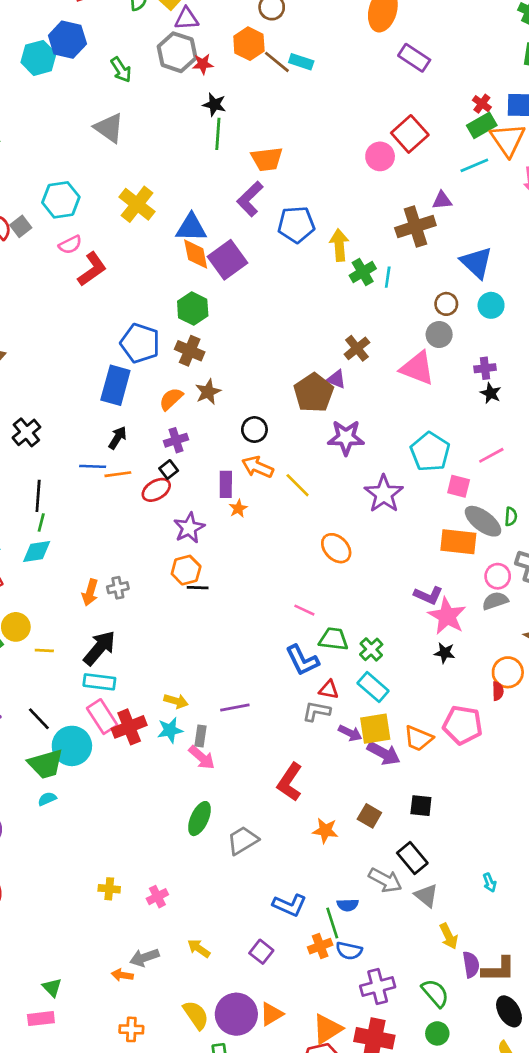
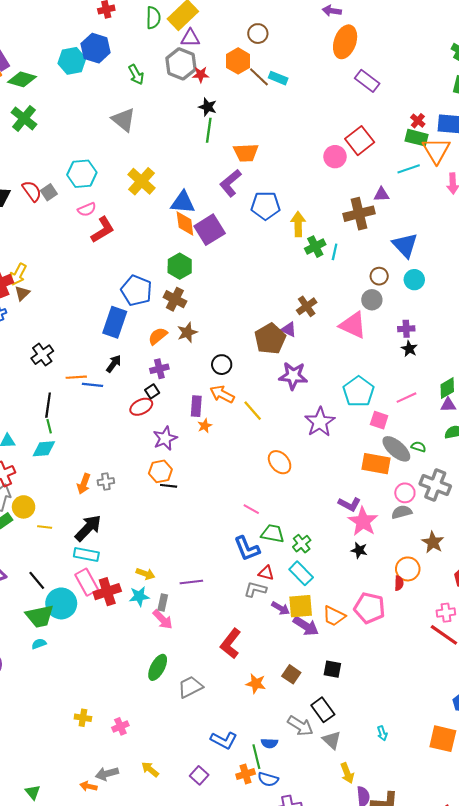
green rectangle: (482, 125) -> (417, 138), turned 40
orange line: (118, 474) -> (76, 377), moved
green semicircle: (511, 517) -> (418, 447), turned -80
green line: (41, 523) -> (49, 426), turned -32

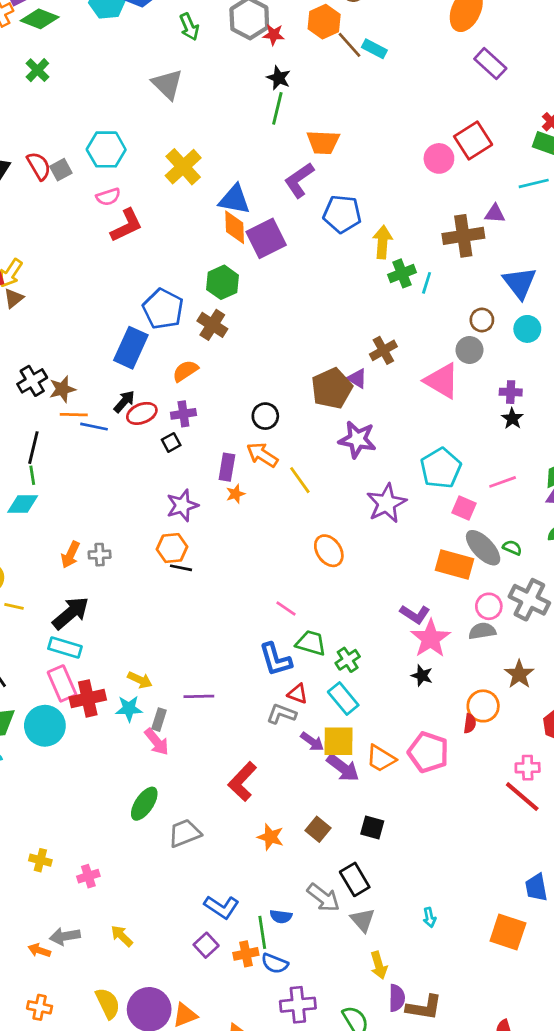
green cross: (24, 118) -> (37, 70), size x0.7
brown star: (187, 332) -> (62, 389), moved
red ellipse: (141, 407) -> (142, 413), moved
cyan circle: (61, 603) -> (45, 726), moved
purple square: (199, 775) -> (206, 945), moved

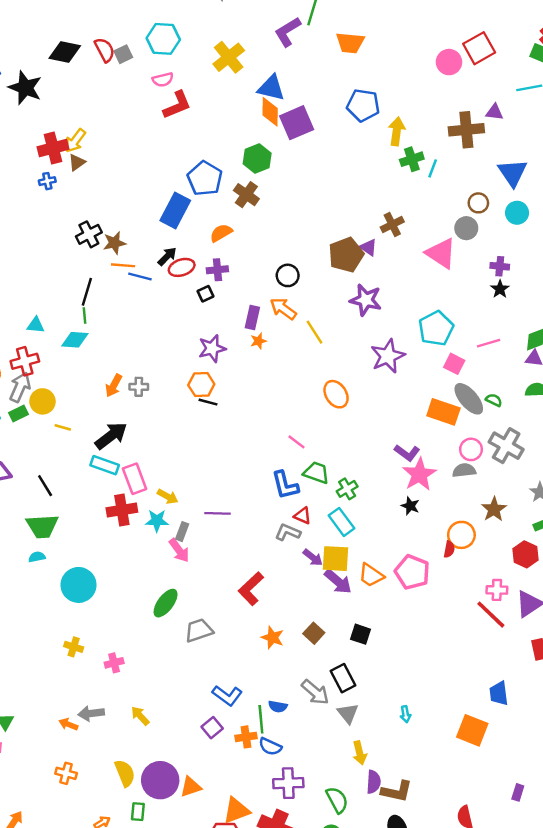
purple L-shape: (299, 180) -> (288, 32), moved
pink rectangle: (62, 683) -> (135, 479), moved
cyan circle: (45, 726) -> (79, 585), moved

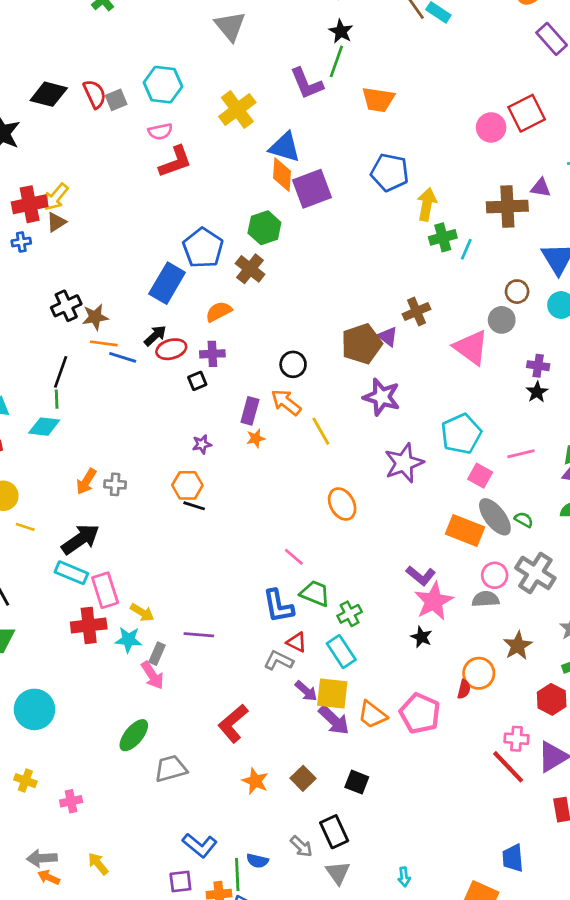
purple L-shape: (288, 32) -> (307, 83), turned -84
purple star: (212, 348) -> (202, 444), size x0.6
gray arrow: (315, 692) -> (301, 846), size x0.7
orange arrow: (68, 724) -> (49, 877), moved
purple square: (212, 728) -> (180, 881), turned 30

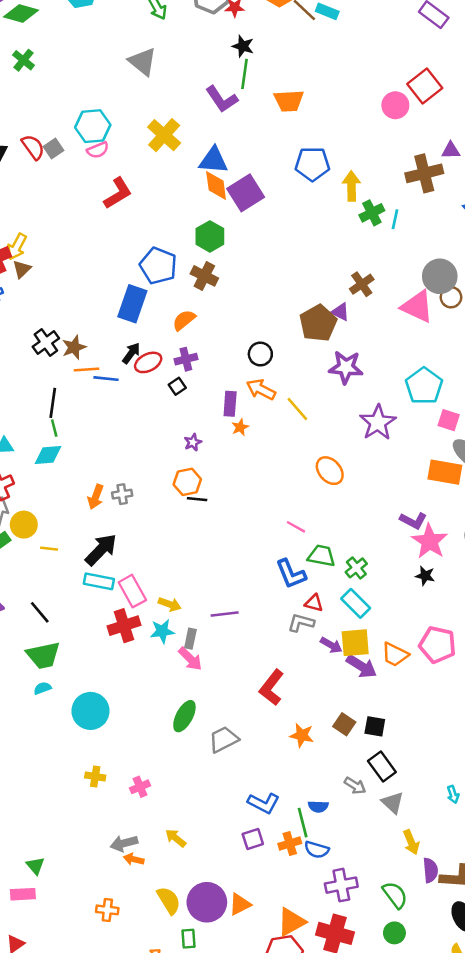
pink semicircle: (160, 132) -> (98, 150), moved
brown circle: (517, 292) -> (451, 297), moved
gray circle: (502, 320) -> (440, 276), size x1.4
black square: (357, 782) -> (375, 726), moved

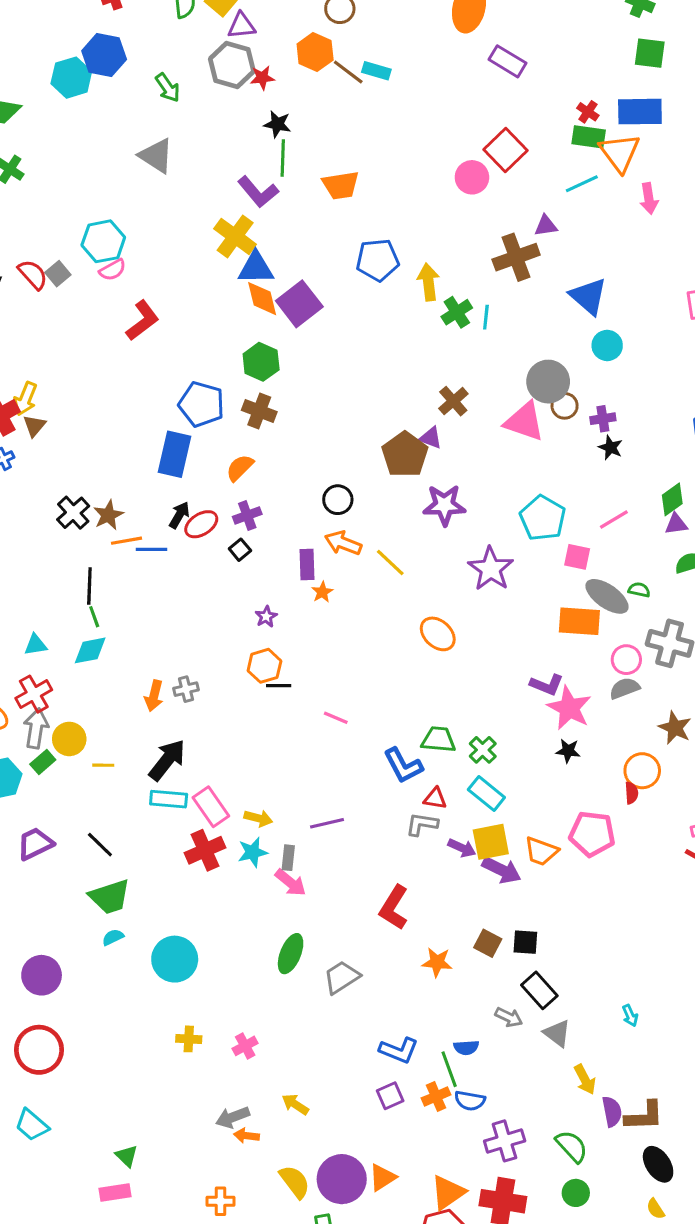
yellow cross: (164, 135) -> (235, 236), moved
pink line: (296, 527) -> (336, 718), moved

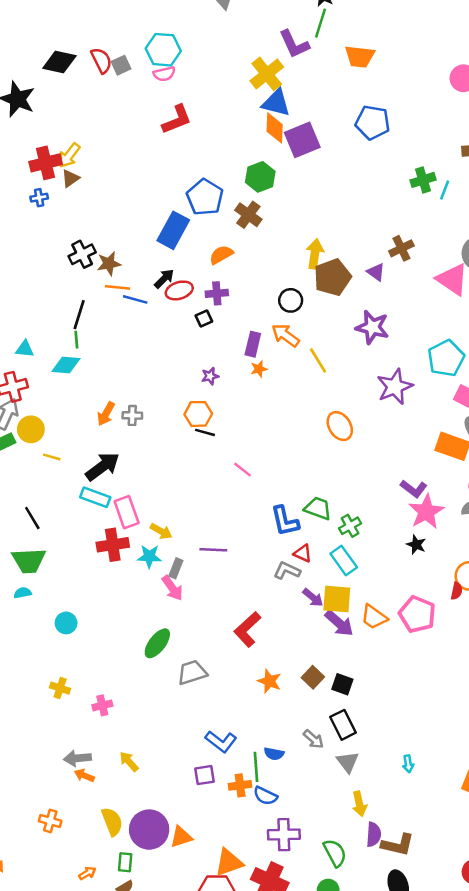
yellow arrow: (428, 282) -> (315, 254), moved
brown pentagon: (405, 454) -> (332, 277), moved
cyan circle: (175, 959) -> (66, 623), size x0.6

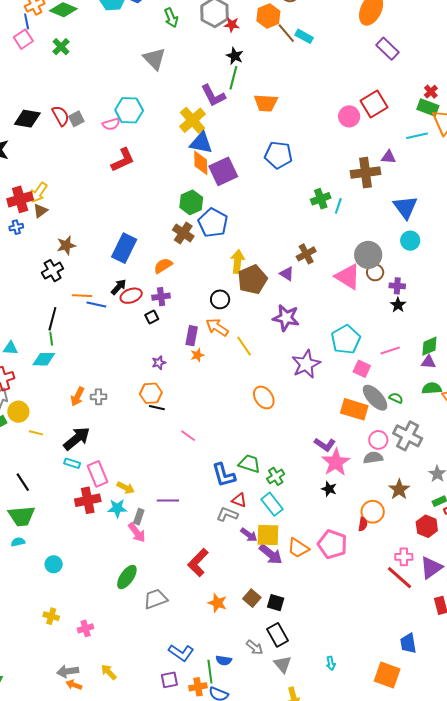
cyan hexagon: (163, 50) -> (129, 110), moved
blue pentagon: (205, 197) -> (213, 223), moved
brown star: (109, 264) -> (66, 245), moved
cyan rectangle: (95, 497) -> (72, 463), size x0.7

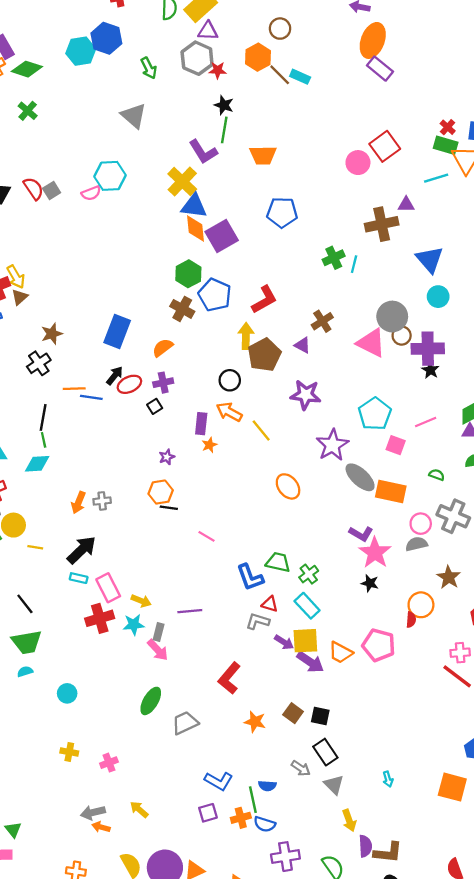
purple rectangle: (388, 49) -> (380, 69), moved
red L-shape: (123, 160) -> (264, 300), moved
yellow arrow: (39, 193) -> (16, 277), turned -60
purple cross: (397, 286) -> (428, 349), size x1.8
gray ellipse: (375, 398) -> (360, 477), moved

